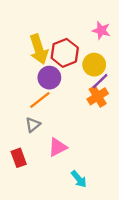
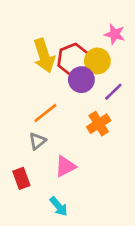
yellow circle: (94, 65) -> (97, 61), moved
purple circle: (49, 78) -> (81, 80), moved
orange cross: (98, 96) -> (99, 124), moved
cyan arrow: (79, 179) -> (59, 206), moved

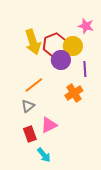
purple line: (113, 92) -> (85, 69), turned -49
red rectangle: (21, 178) -> (30, 134), moved

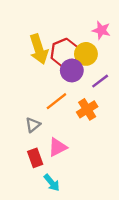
purple line: (85, 69) -> (100, 81), turned 56
orange line: (34, 85) -> (56, 101), moved

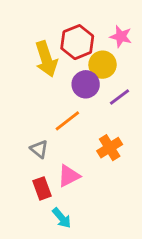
red hexagon: (65, 53) -> (77, 42), moved
orange cross: (87, 109) -> (110, 148), moved
gray triangle: (33, 125) -> (39, 149), turned -42

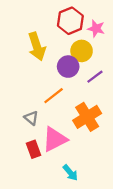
red hexagon: (77, 42) -> (70, 21), moved
orange cross: (110, 148) -> (87, 117), size x1.4
pink triangle: (69, 176) -> (55, 139), size x1.4
cyan arrow: (62, 218) -> (70, 173), moved

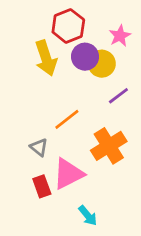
red hexagon: (70, 21) -> (68, 26), moved
pink star: (96, 29) -> (120, 36), turned 30
purple circle: (68, 67) -> (85, 57), moved

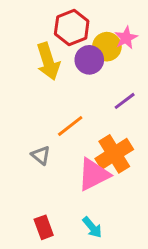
yellow circle: (102, 64) -> (107, 47), moved
pink triangle: (68, 174) -> (94, 174), moved
red rectangle: (42, 186) -> (44, 227), moved

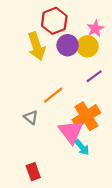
yellow circle: (107, 47) -> (87, 46), moved
pink triangle: (94, 174) -> (71, 132), turned -40
cyan arrow: (92, 227) -> (82, 147), moved

